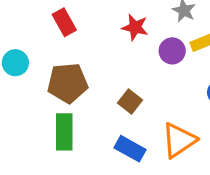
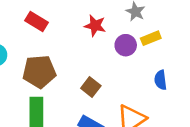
red rectangle: (64, 22) -> (36, 21), turned -30

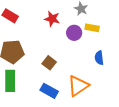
yellow rectangle: (151, 38) -> (92, 28), turned 32

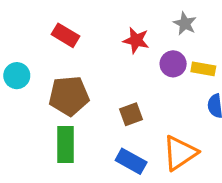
yellow rectangle: (92, 28) -> (203, 69), moved
brown square: (49, 63) -> (131, 114), turned 32

